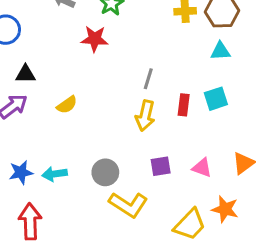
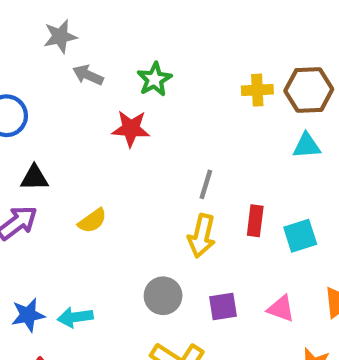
cyan square: (216, 99) -> (300, 236), moved
gray circle: (105, 172) -> (163, 296), moved

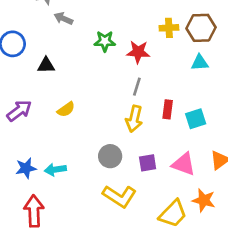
green star: (154, 79) -> (105, 41), moved, turned 30
red star: (131, 129) -> (138, 52), moved
black triangle: (34, 178) -> (46, 65), moved
pink triangle: (281, 309) -> (184, 164), size x1.4

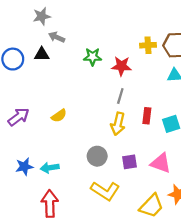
black triangle: (46, 65) -> (42, 54), moved
red arrow: (34, 211) -> (50, 204), moved

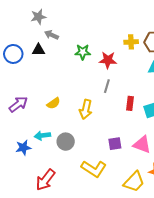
yellow arrow: (118, 124) -> (86, 109), moved
gray circle: (97, 156) -> (66, 142), moved
cyan arrow: (50, 168) -> (42, 136), moved
red arrow: (50, 204) -> (45, 180), turned -140

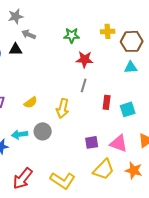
yellow cross: (131, 42) -> (108, 31), moved
green star: (83, 52) -> (72, 35), moved
gray circle: (66, 142) -> (43, 131), moved
yellow L-shape: (94, 169) -> (63, 180), moved
yellow trapezoid: (134, 182) -> (104, 169), moved

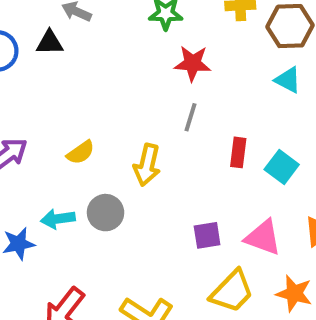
cyan triangle: (131, 67) -> (288, 80), turned 32
cyan square: (128, 109) -> (282, 167), turned -35

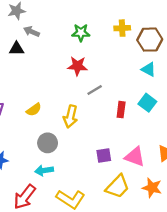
red star: (193, 63) -> (77, 66), moved
gray line: (190, 117) -> (95, 90), turned 42
cyan square: (282, 167) -> (147, 103), moved
cyan arrow: (58, 219) -> (44, 170), moved

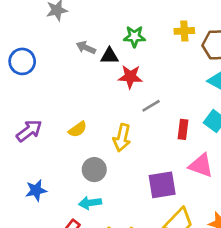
gray arrow: (31, 32) -> (86, 48), moved
black triangle: (17, 49) -> (109, 56), moved
purple square: (104, 156) -> (162, 185), size x1.5
pink triangle: (135, 157) -> (201, 165), moved

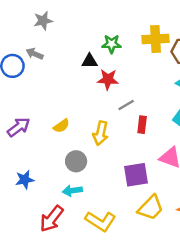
yellow cross: (184, 31) -> (156, 39), size x1.5
gray arrow: (86, 48) -> (34, 54), moved
red rectangle: (183, 129) -> (142, 125), moved

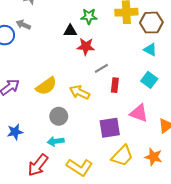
yellow semicircle: (61, 126) -> (46, 86), size x1.5
yellow arrow: (101, 133) -> (80, 92), turned 102

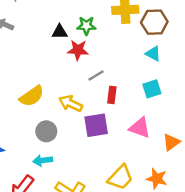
green star: (89, 16) -> (86, 26), moved
cyan square: (149, 80) -> (152, 89), turned 35
purple square: (110, 128) -> (96, 125), moved

